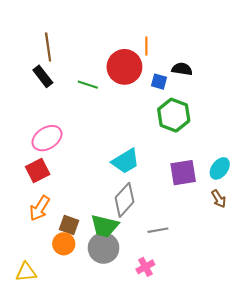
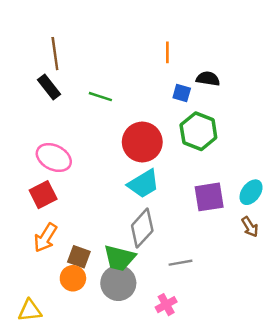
red circle: (124, 67) -> (142, 142), moved
pink ellipse: (47, 138) -> (54, 158), turned 60

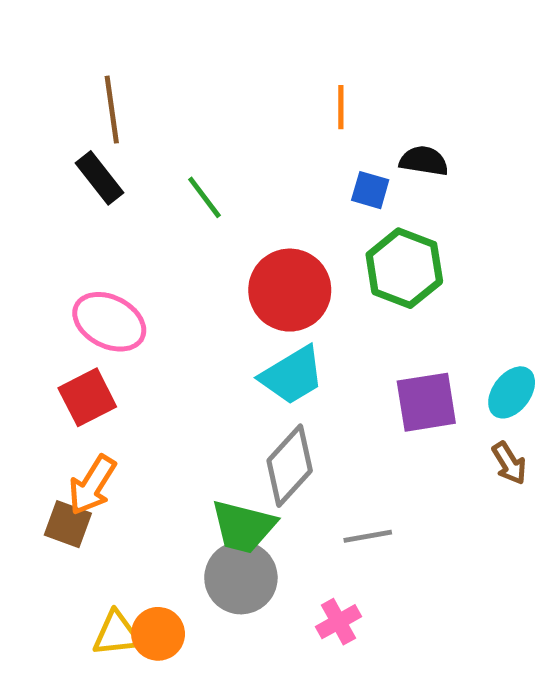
green line: (100, 97) -> (204, 197), turned 35
brown square: (79, 257) -> (68, 524), moved
orange circle: (73, 278) -> (158, 634), moved
yellow triangle: (30, 311) -> (117, 634), moved

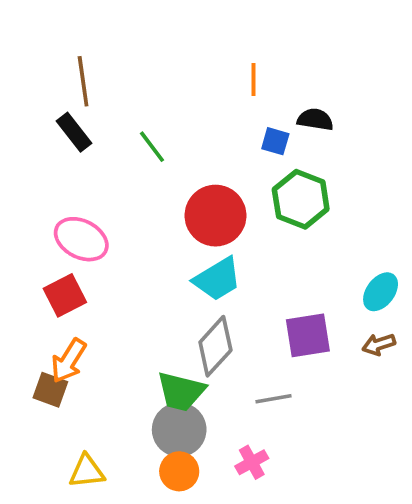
purple square: (426, 402) -> (308, 335), moved
brown arrow: (509, 463) -> (379, 344), turned 104
orange circle: (158, 634) -> (179, 471), moved

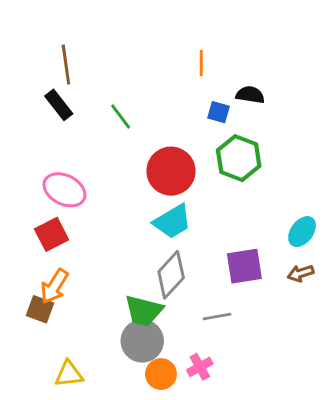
orange circle: (179, 471) -> (161, 374), moved

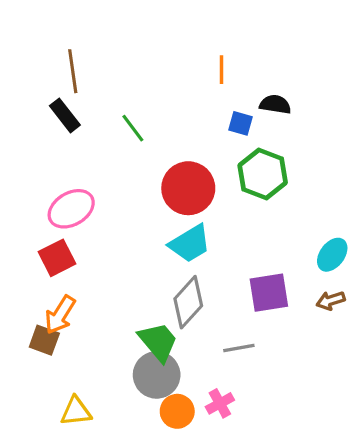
pink ellipse: (64, 190) -> (71, 209), turned -57
green trapezoid: (144, 311) -> (158, 342), turned -144

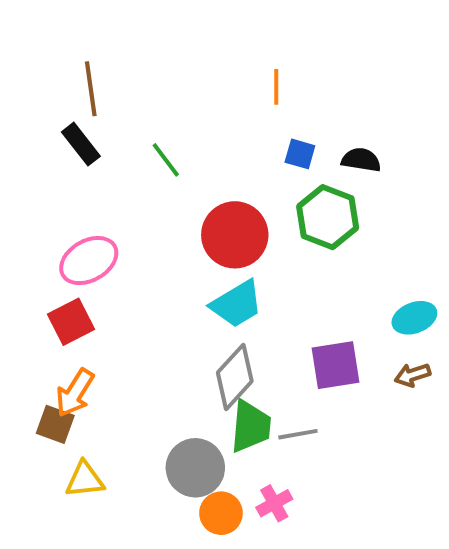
black semicircle: (275, 104) -> (361, 160), moved
cyan ellipse: (332, 255) -> (414, 318), turned 32
green trapezoid: (158, 342) -> (251, 426), moved, turned 45
yellow triangle: (76, 411) -> (85, 480), moved

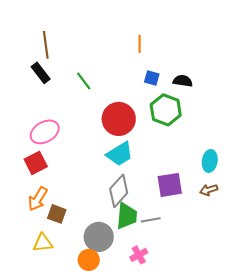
cyan ellipse: (414, 318) -> (210, 161), turned -60
brown square: (55, 424) -> (57, 214), moved
orange circle: (221, 513) -> (89, 260), moved

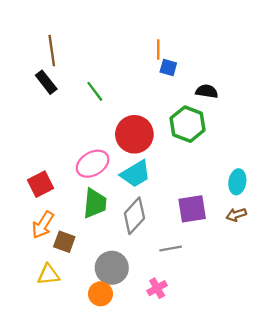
blue square: (152, 78) -> (168, 68), moved
pink ellipse: (45, 132) -> (93, 164), moved
green trapezoid: (127, 216) -> (95, 203), moved

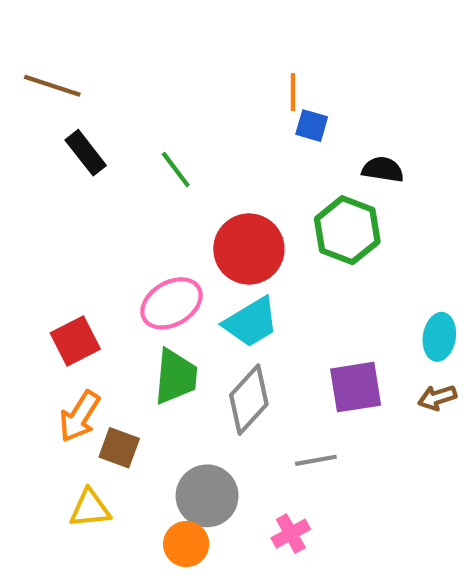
brown line: (52, 51) -> (52, 86), moved, turned -64

